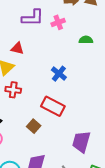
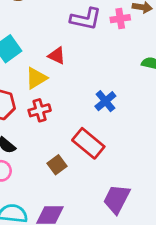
pink cross: (58, 22) -> (120, 19), moved
red cross: (13, 90) -> (40, 110), turned -35

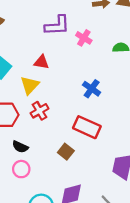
pink cross: (120, 19) -> (84, 38), moved, turned -35

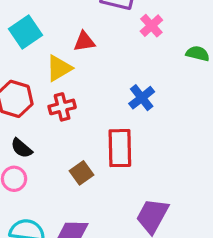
red triangle: (42, 62) -> (84, 42), turned -35
red rectangle: (87, 127) -> (120, 148), turned 48

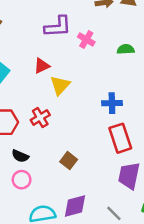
yellow triangle: (59, 68) -> (60, 85), moved
blue cross: (142, 98) -> (112, 103), moved, turned -36
red rectangle: (120, 148) -> (120, 138), moved

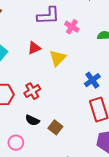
yellow triangle: (60, 85) -> (58, 58), moved
blue cross: (112, 103) -> (92, 80), turned -35
black semicircle: (20, 156) -> (32, 120), moved

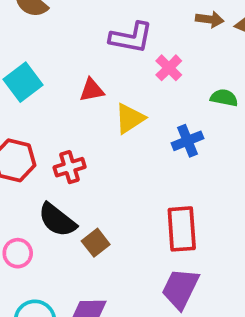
blue cross: (92, 80) -> (187, 141), moved
black semicircle: (32, 120) -> (57, 220), size x1.5

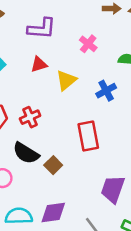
purple L-shape: (131, 38) -> (42, 28), moved
red rectangle: (182, 229) -> (88, 136), moved

